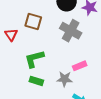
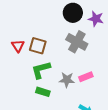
brown square: (33, 22) -> (38, 46), moved
gray star: (65, 79) -> (67, 80), moved

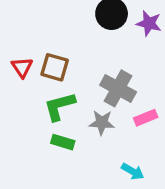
gray cross: (77, 42) -> (118, 88), moved
pink rectangle: (86, 77) -> (146, 118), moved

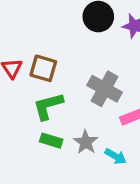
gray star: (102, 123) -> (86, 142), moved, turned 30
cyan arrow: (133, 171) -> (116, 156), moved

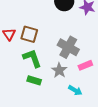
green L-shape: (48, 106) -> (32, 58), turned 85
gray star: (86, 142) -> (59, 70), moved

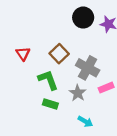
brown square: (29, 34) -> (59, 54), moved, turned 30
cyan arrow: (75, 90) -> (85, 121), moved

